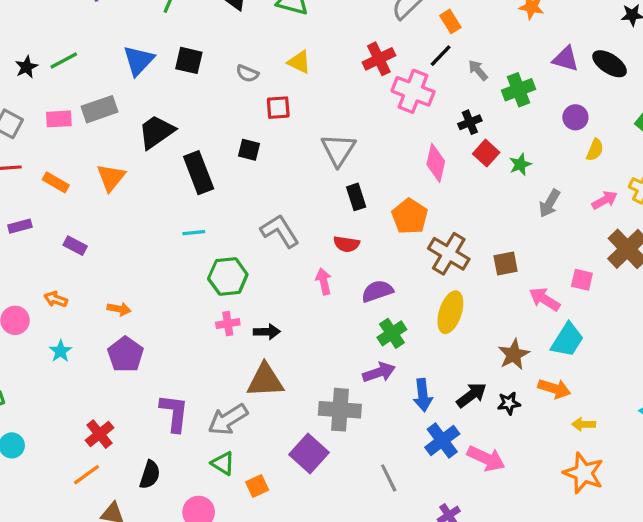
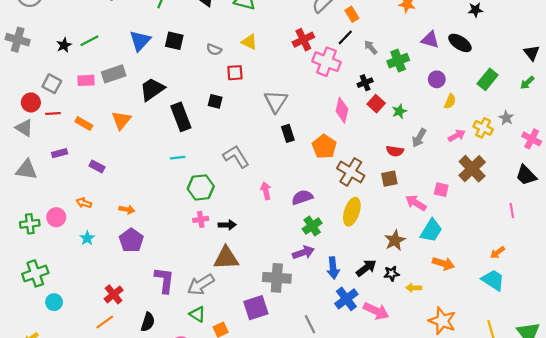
red semicircle: (346, 244) -> (395, 151), moved
orange arrow: (554, 389) -> (443, 264), moved
yellow arrow: (584, 424) -> (414, 288), moved
purple square: (309, 454) -> (256, 308), turned 30

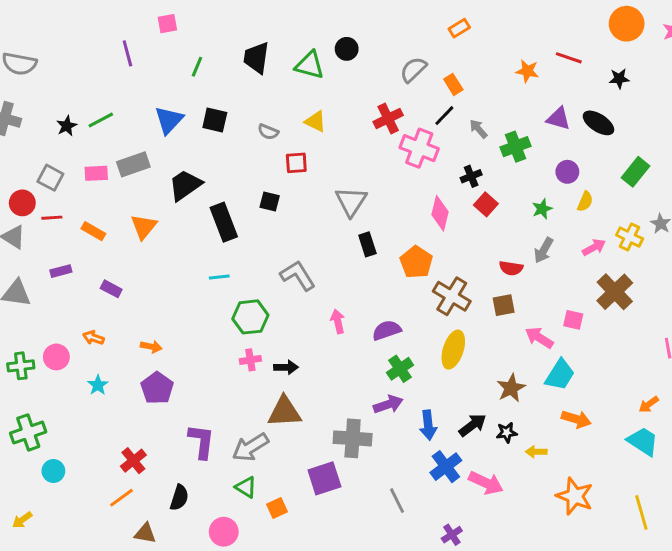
green star: (399, 111) -> (542, 209), moved

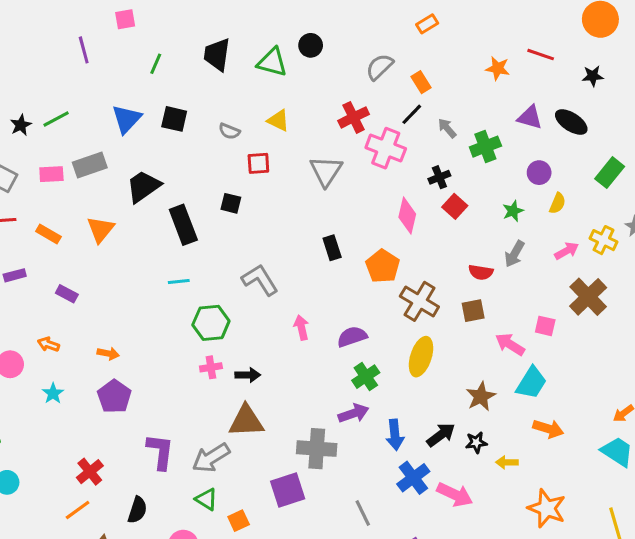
gray triangle: (351, 201) -> (326, 171), moved

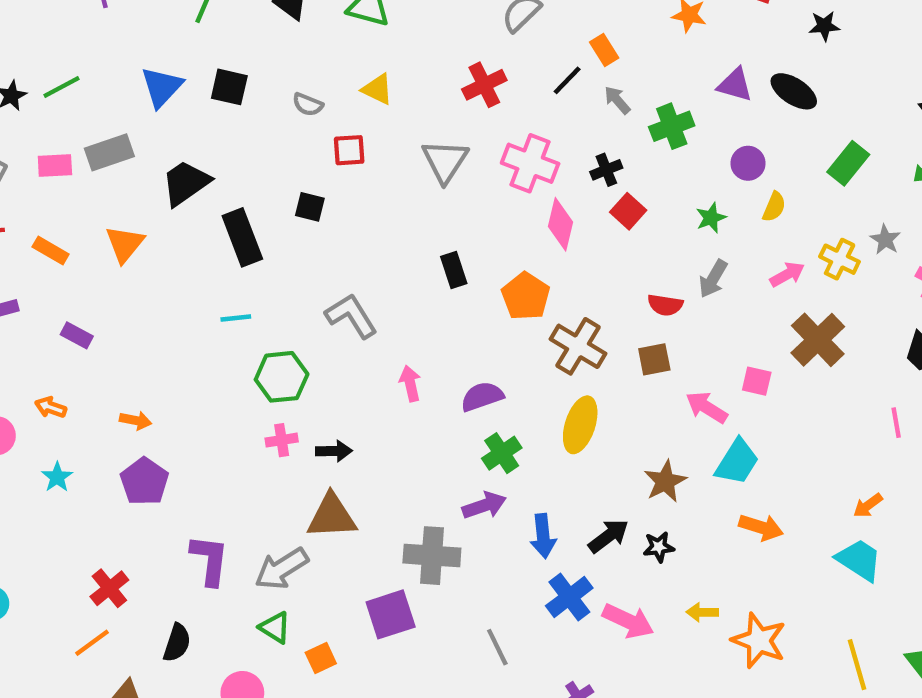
orange rectangle: (421, 82) -> (604, 50), moved
pink cross: (386, 148) -> (530, 163), moved
yellow arrow: (507, 462) -> (702, 612), moved

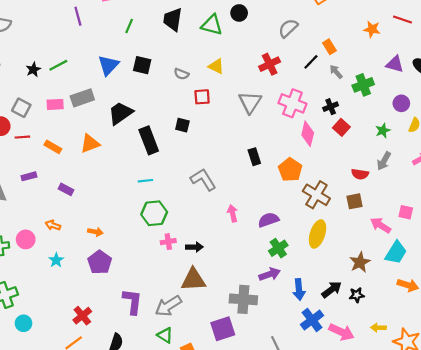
orange triangle: (125, 244) -> (90, 144), turned 30
green hexagon: (282, 377) -> (154, 213), moved

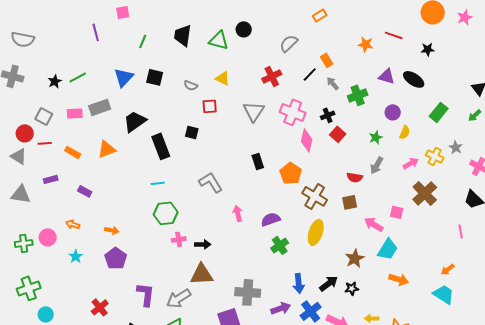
purple arrow: (270, 274) -> (281, 308), moved

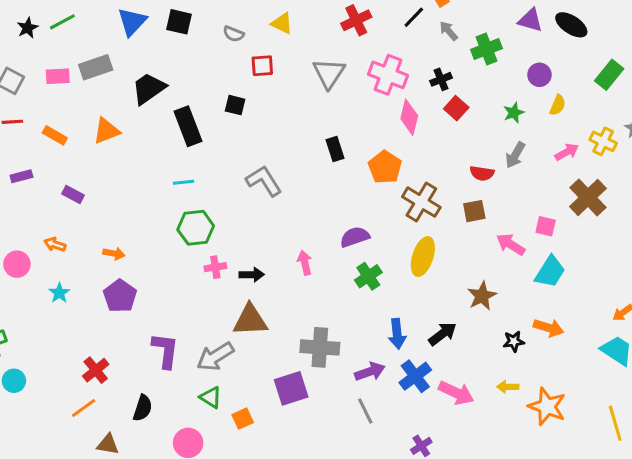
pink arrow: (238, 213) -> (305, 263), moved
cyan trapezoid: (388, 249) -> (550, 272), moved
black star: (352, 288) -> (514, 341), moved

